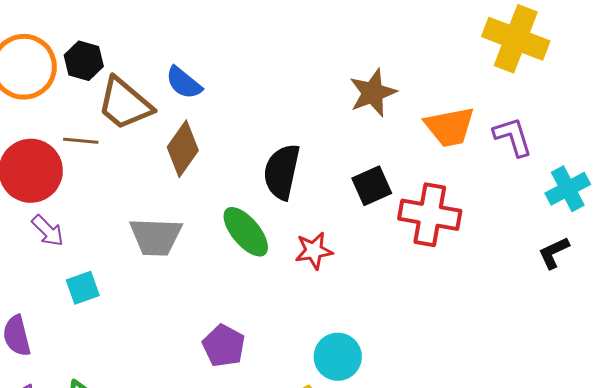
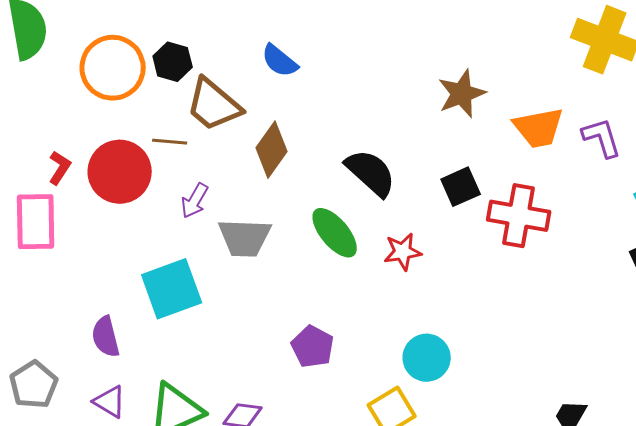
blue semicircle: (184, 83) -> (280, 61), moved
black semicircle: (282, 172) -> (371, 173), turned 120
purple arrow: (48, 231) -> (195, 201), moved, turned 75
cyan square: (83, 288) -> (172, 289), size x1.8

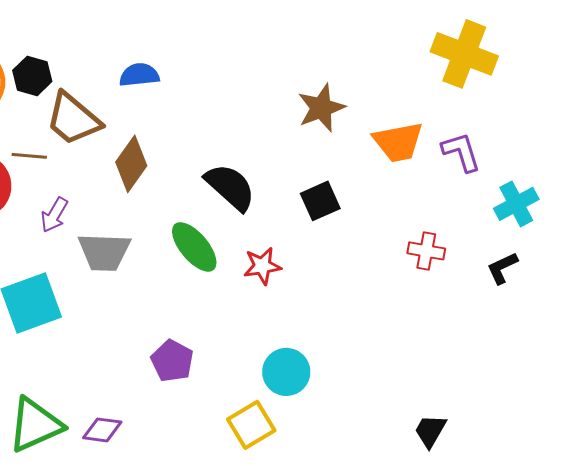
blue semicircle: (280, 61) -> (139, 75), turned 135
red cross: (519, 216) -> (426, 251), moved, size x0.6

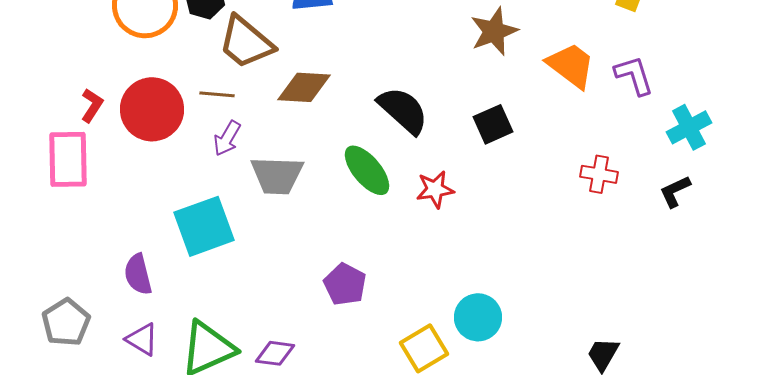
orange trapezoid: (398, 142) -> (571, 65), turned -132
brown line: (29, 156) -> (217, 94), moved
brown diamond: (131, 164) -> (304, 87), turned 58
cyan circle: (286, 372) -> (478, 317), moved

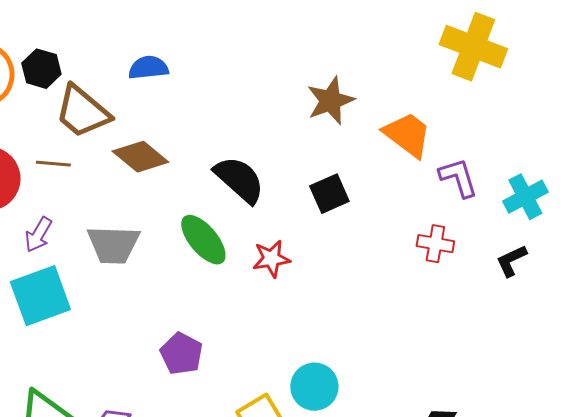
purple L-shape: (634, 75) -> (458, 178), moved
brown diamond: (304, 87) -> (140, 157), turned 36
purple arrow: (227, 138) -> (38, 235), moved

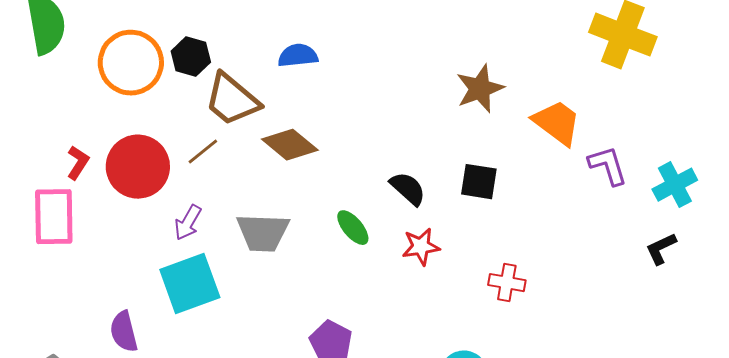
brown line: (53, 164) -> (203, 152), turned -44
black semicircle: (239, 180) -> (408, 189), moved, size x0.7
black square: (329, 194) -> (479, 182), turned 33
green ellipse: (203, 240) -> (353, 228), size x0.7
red cross: (435, 244) -> (507, 283), moved

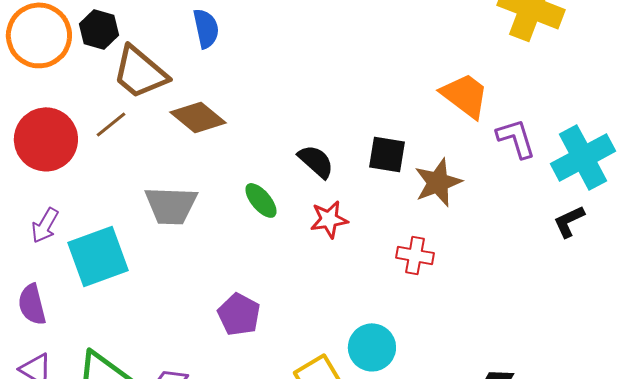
blue semicircle: (298, 56) -> (206, 28), turned 84
brown star: (480, 89) -> (438, 182), moved
cyan cross: (675, 185) -> (583, 157), size x1.4
purple arrow: (188, 223) -> (45, 225), moved

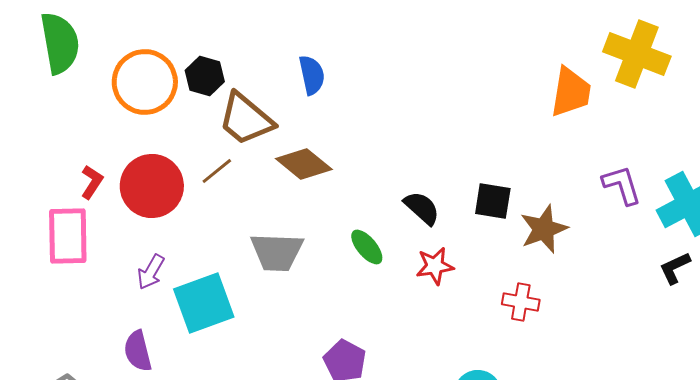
orange trapezoid: (465, 95) -> (571, 92), moved, turned 62

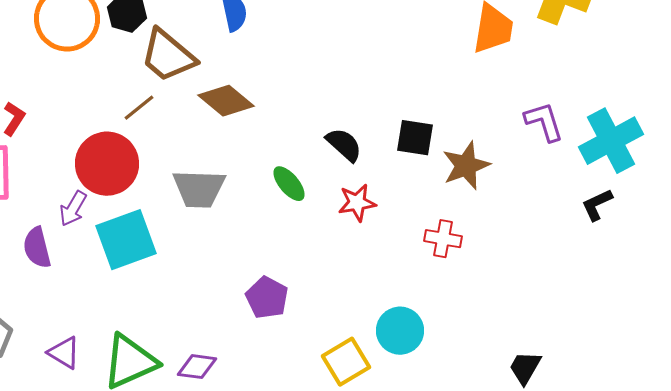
red circle: (152, 186) -> (107, 164), moved
purple semicircle: (138, 351) -> (37, 248), moved

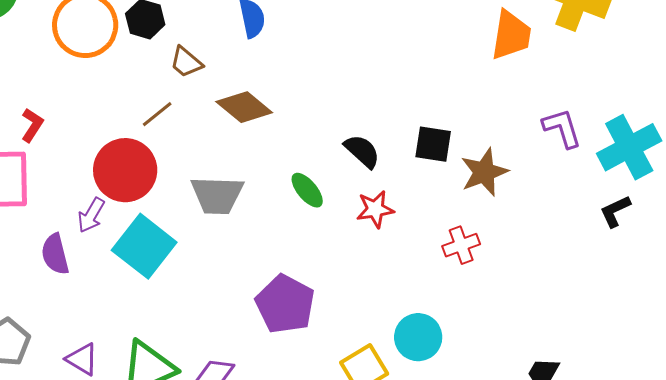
brown trapezoid: (168, 56) -> (186, 62), size x0.6
red cross: (443, 239) -> (461, 245), turned -30
cyan square: (126, 240) -> (144, 246), turned -32
purple pentagon: (267, 298) -> (285, 304), size x1.4

